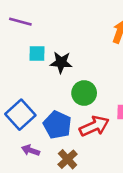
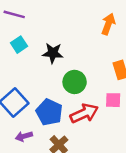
cyan square: (37, 54) -> (19, 45), moved, turned -35
purple arrow: (31, 150) -> (24, 136), turned -35

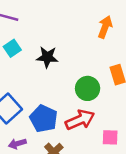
green circle: (75, 82) -> (88, 88), moved
pink square: (113, 100) -> (110, 137), moved

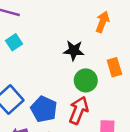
black star: (47, 57) -> (74, 51), moved
red arrow: (80, 120) -> (79, 110), turned -44

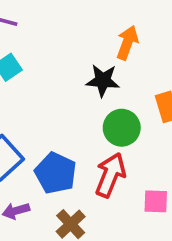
orange arrow: (102, 22) -> (127, 43), moved

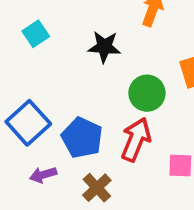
black star: (103, 80) -> (104, 47), moved

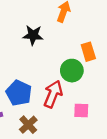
green circle: (147, 93) -> (72, 71), moved

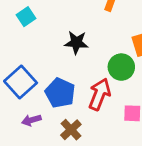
black star: (33, 35) -> (76, 43), moved

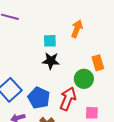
cyan square: (26, 17) -> (50, 41), moved, turned 32

